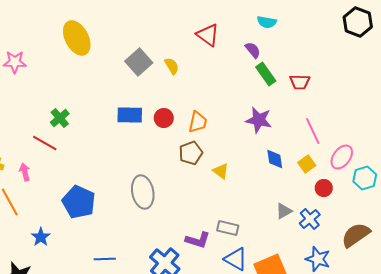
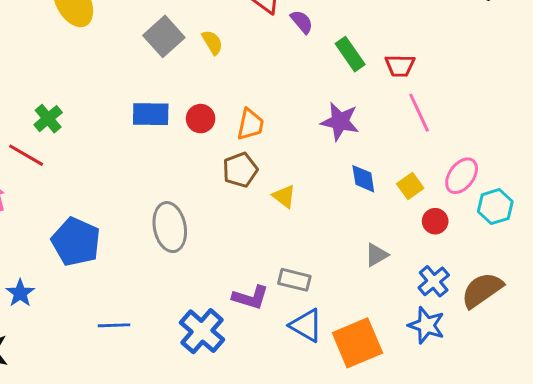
purple semicircle: (253, 50) -> (302, 22), moved
pink line: (313, 131) -> (419, 113), moved
blue cross: (310, 219) -> (434, 281), moved

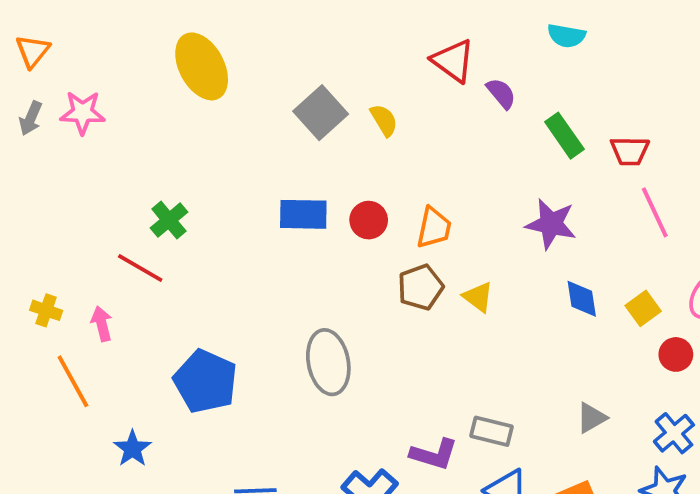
yellow triangle: (284, 196) -> (478, 297), moved
gray triangle: (376, 255) -> (591, 418), moved

